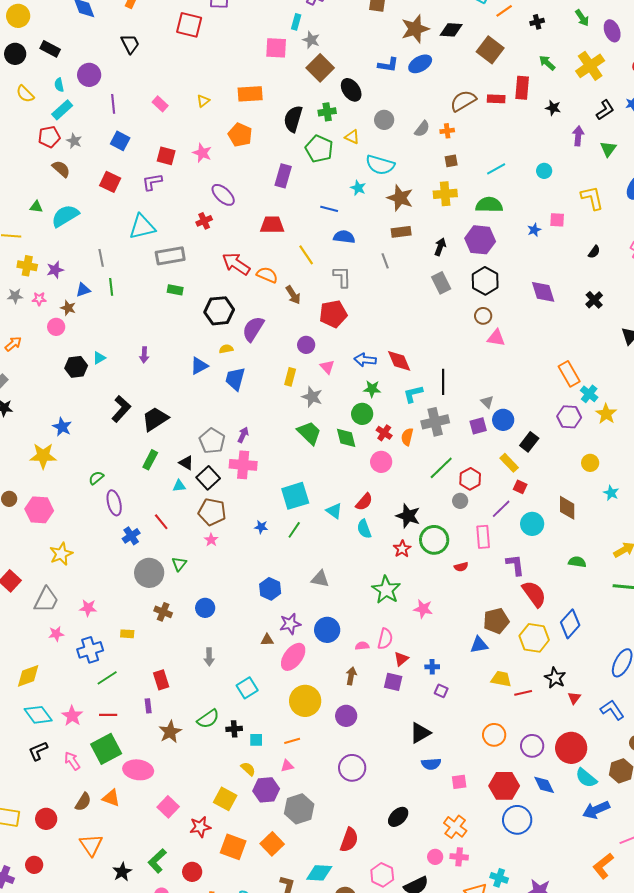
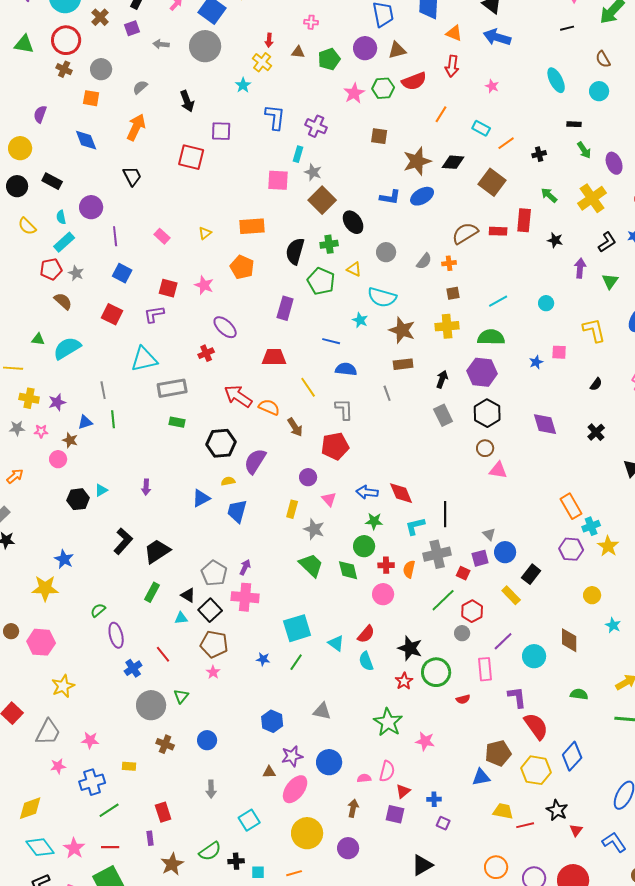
cyan cross: (589, 394) -> (591, 526), turned 30
red cross: (384, 433) -> (386, 565), turned -35
red square: (520, 487) -> (463, 573), moved

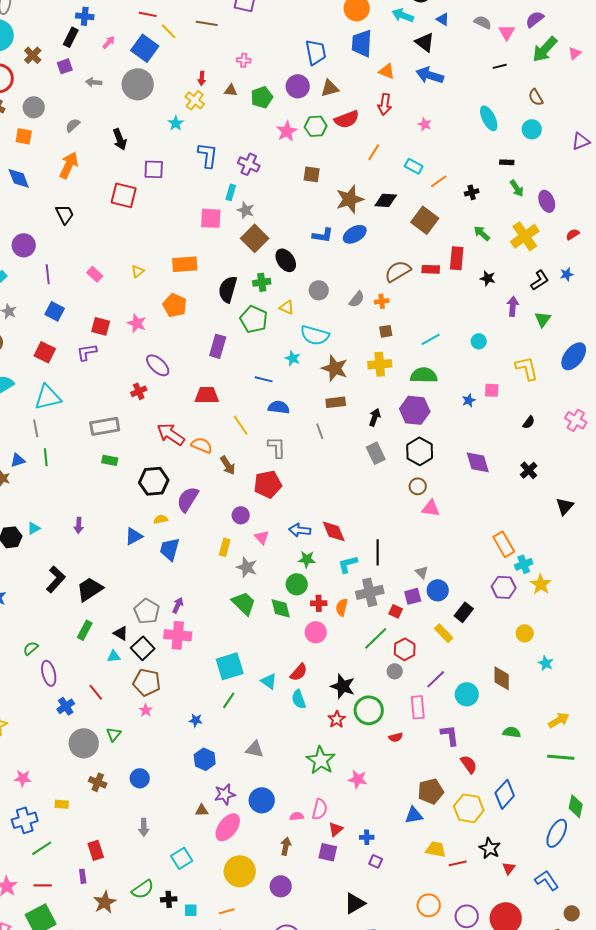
cyan triangle: (144, 359) -> (48, 397), moved
blue star: (263, 659) -> (196, 720), moved
red semicircle: (536, 726) -> (469, 764), size x0.7

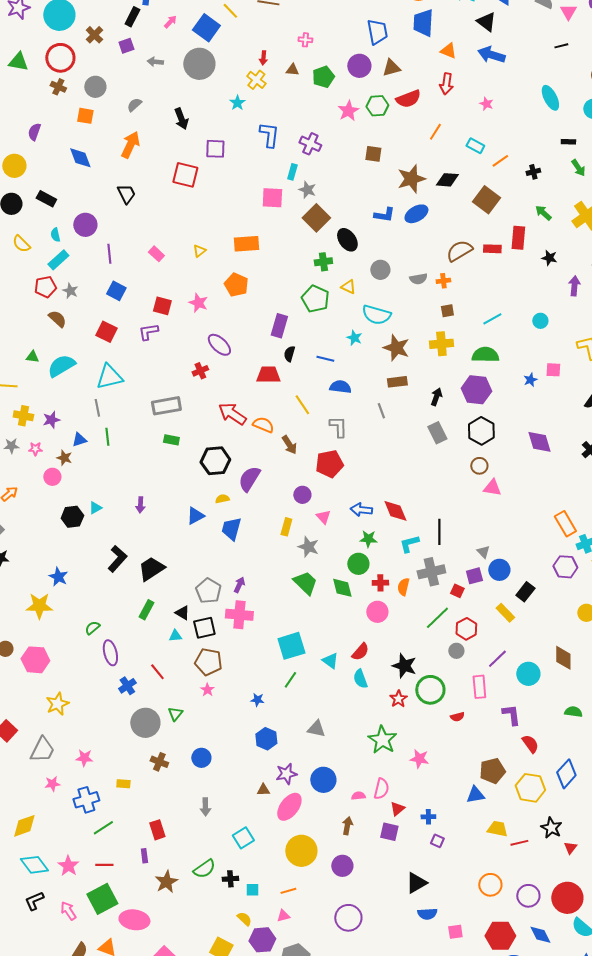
black semicircle: (228, 289) -> (289, 354), moved, size x0.6
gray semicircle: (357, 299) -> (418, 279), turned 42
black square: (143, 648) -> (204, 628), turned 30

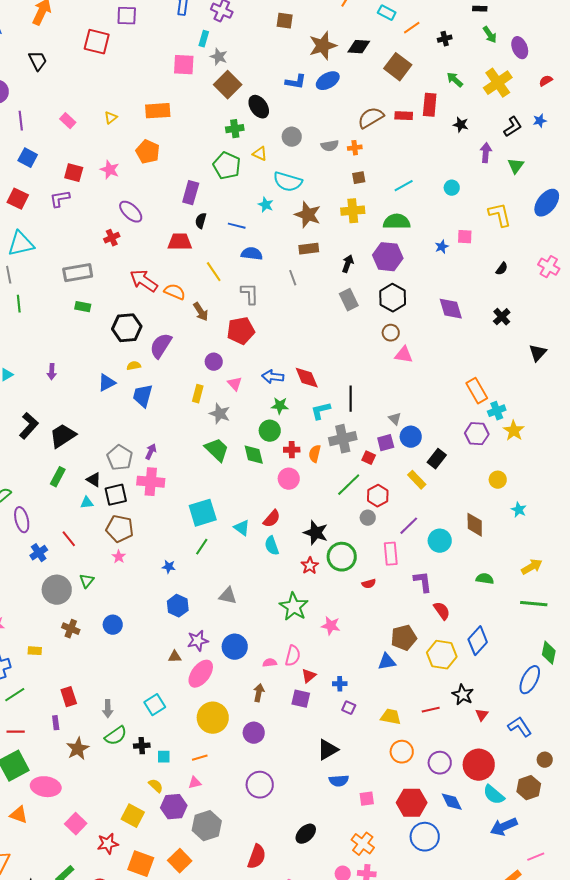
gray arrow: (205, 807) -> (108, 709), moved
yellow trapezoid: (497, 829) -> (391, 717), moved

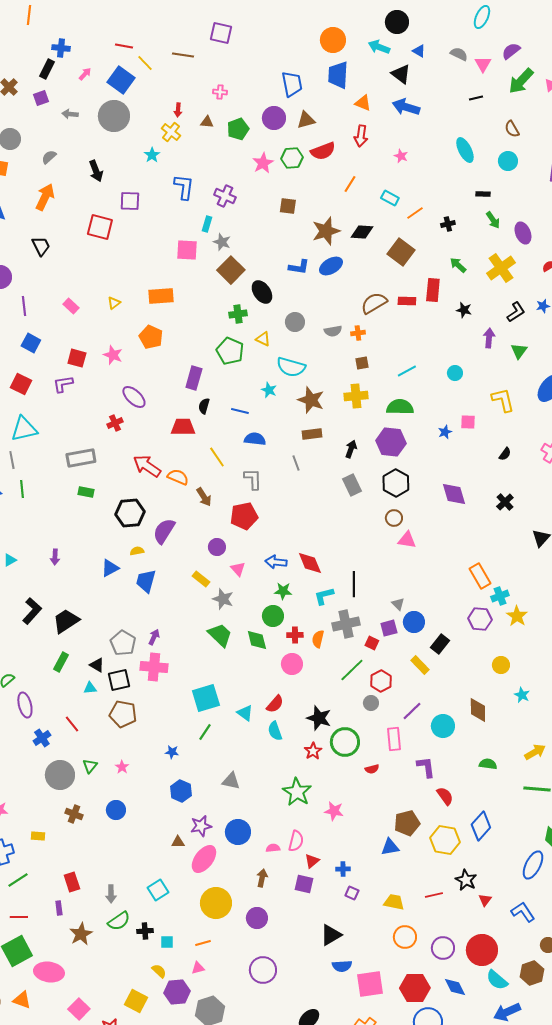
yellow rectangle: (198, 394) -> (201, 579), turned -66
pink star: (119, 557) -> (122, 767), moved
pink square: (367, 799) -> (370, 984), size x1.8

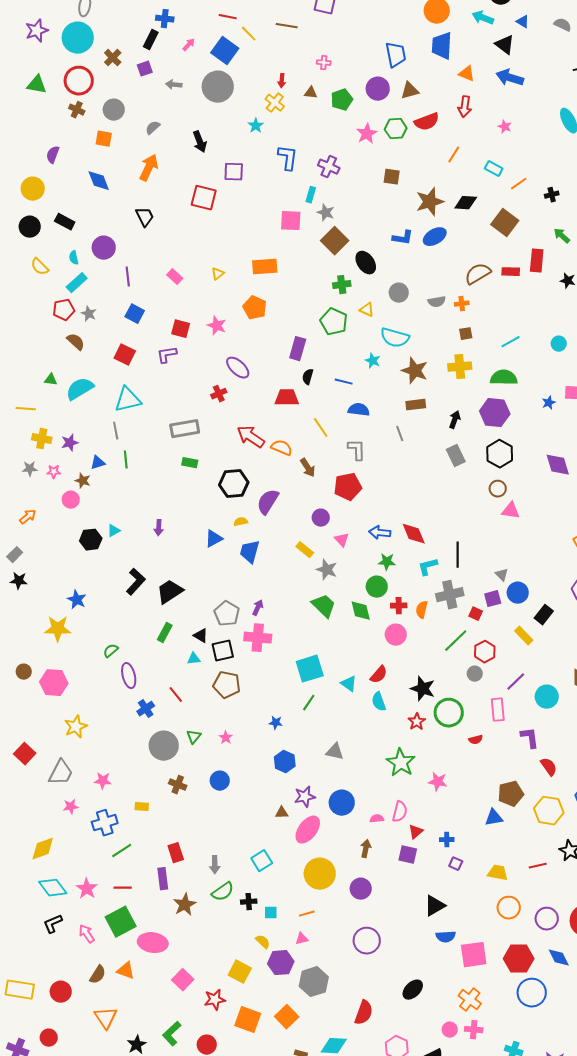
purple rectangle: (59, 908) -> (163, 879), size x1.5

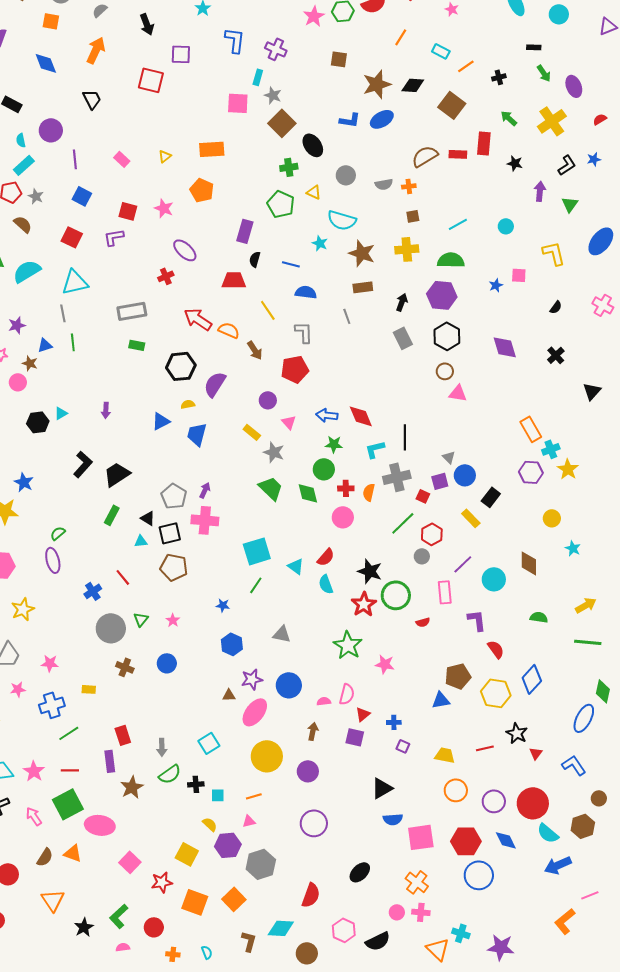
purple ellipse: (129, 676) -> (53, 560), moved
red star: (417, 722) -> (364, 604), size x1.4

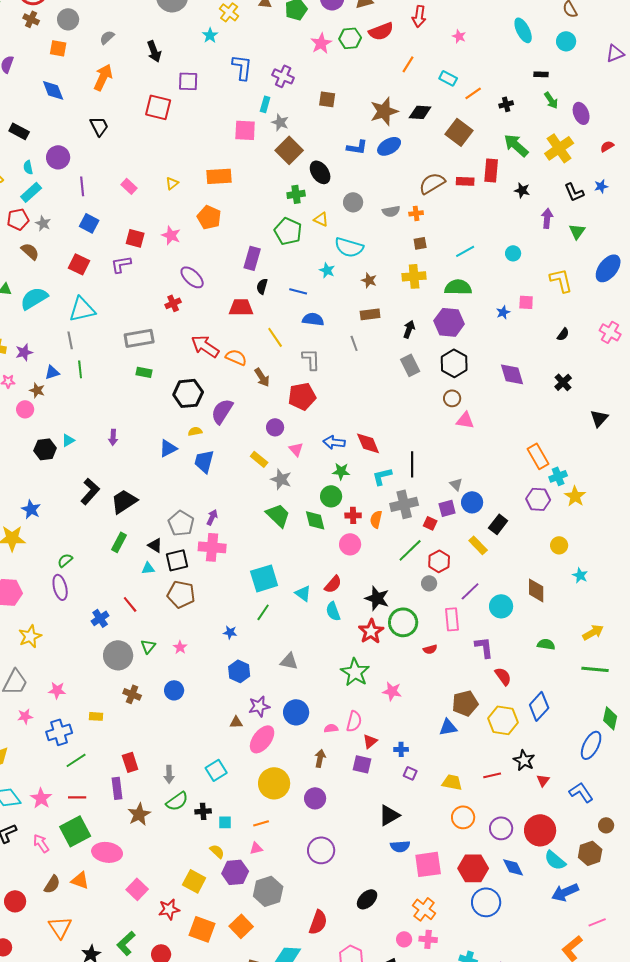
brown square: (339, 59) -> (327, 99), moved
green arrow: (509, 118) -> (516, 145), size x1.5
black L-shape: (567, 165) -> (574, 192), turned 100
brown star: (362, 253) -> (369, 280), size x0.6

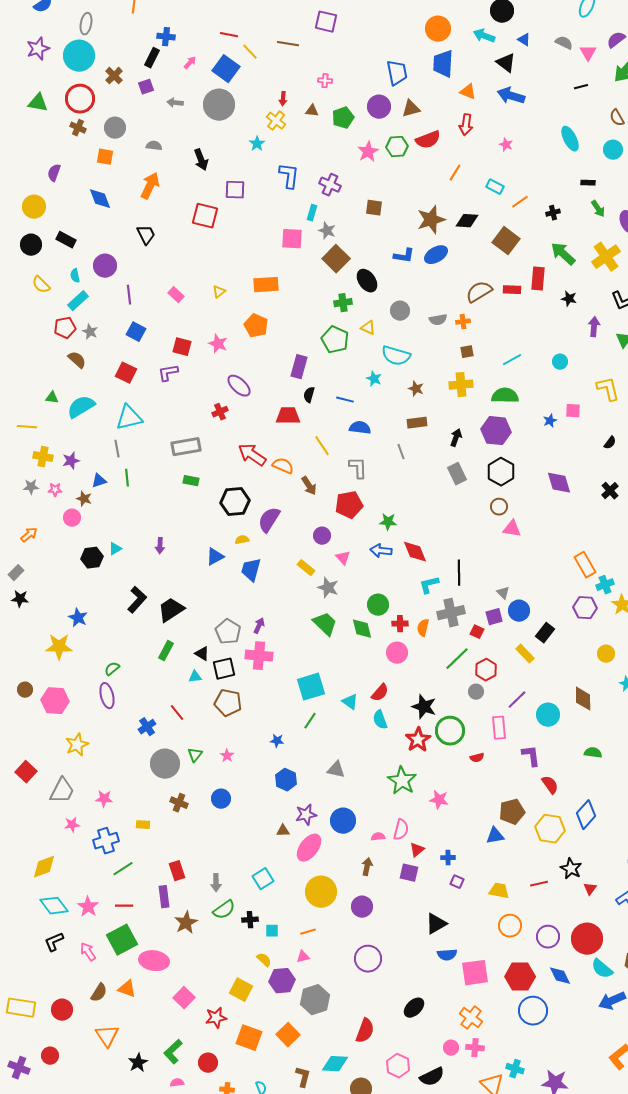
gray semicircle: (107, 37) -> (154, 146), turned 49
green star: (341, 471) -> (388, 522), moved

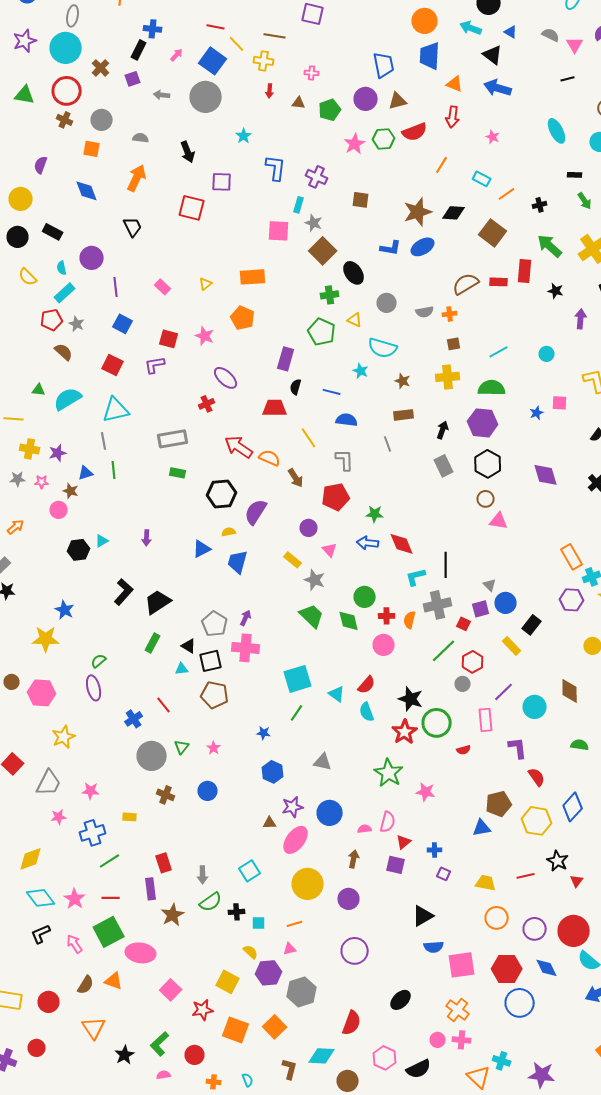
yellow cross: (276, 121) -> (264, 61), moved, turned -30

